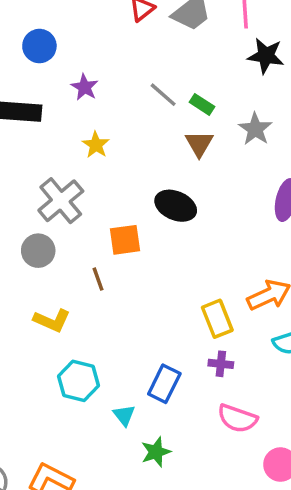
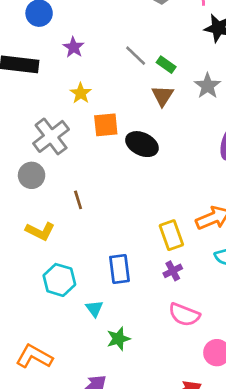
orange square: (125, 240) -> (106, 125), moved
purple cross: (221, 364) -> (173, 271), turned -36
blue rectangle: (164, 384) -> (120, 269), moved, turned -36

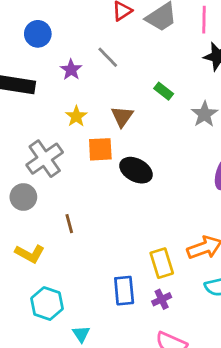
gray line: (136, 56) -> (108, 57), moved
brown triangle: (163, 96) -> (122, 117), moved
blue rectangle: (120, 269) -> (124, 291), moved

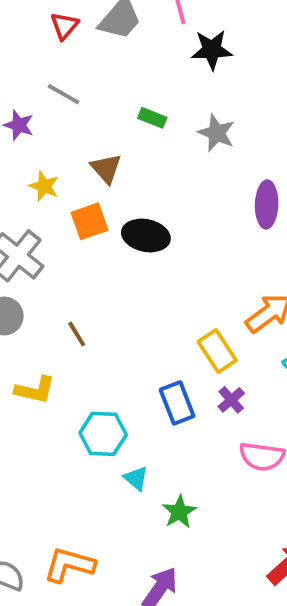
cyan hexagon: (47, 304) -> (103, 434), moved

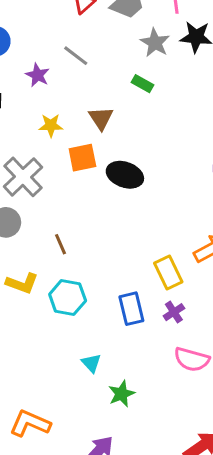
gray star: (217, 133) -> (155, 43), moved
yellow star: (44, 186) -> (51, 125), turned -30
cyan hexagon: (103, 434) -> (68, 297), moved

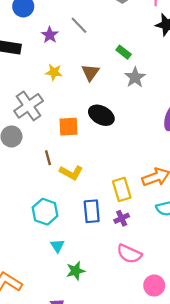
gray star: (155, 43) -> (135, 77), moved
orange square: (82, 158) -> (68, 127), moved
yellow L-shape: (22, 283) -> (71, 173), moved
cyan hexagon: (68, 297) -> (45, 212), moved

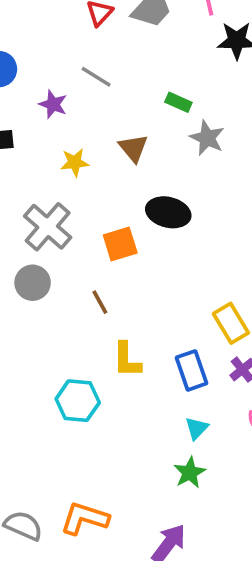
yellow L-shape: (71, 173) -> (127, 360), moved, turned 75
cyan hexagon: (45, 212) -> (78, 401), moved
cyan triangle: (57, 246) -> (197, 428), moved, turned 32

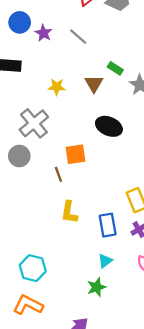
green rectangle: (178, 102) -> (115, 68), moved
purple star: (53, 104) -> (44, 33), moved
orange square: (120, 244) -> (76, 154), moved
cyan hexagon: (78, 401) -> (33, 268), moved

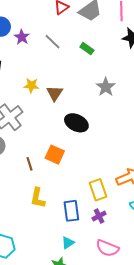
green rectangle: (115, 68) -> (87, 49), moved
brown triangle: (94, 84) -> (55, 93), moved
orange square: (76, 154) -> (55, 155), moved, turned 30

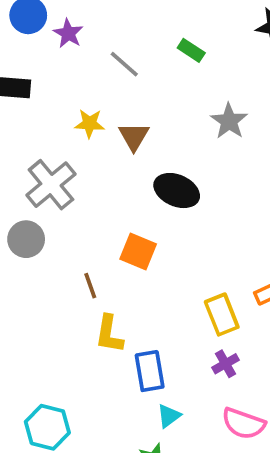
gray line: (52, 42) -> (124, 64), moved
brown line: (30, 164) -> (90, 286), moved
blue rectangle: (71, 211) -> (150, 371), moved

